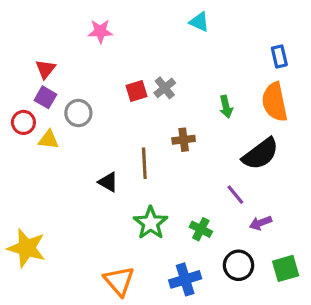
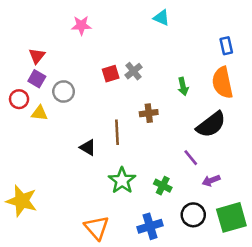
green square: (286, 268) -> (231, 217), size x1.4

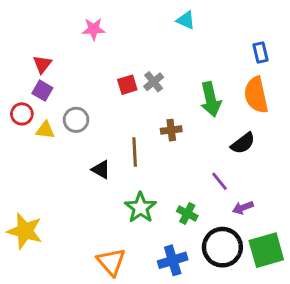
green arrow: (183, 86) -> (211, 99), size x1.6
gray circle: (64, 92) -> (76, 120), moved
black semicircle: (211, 125) -> (243, 143), size x0.7
black circle: (193, 215) -> (222, 247), size x1.4

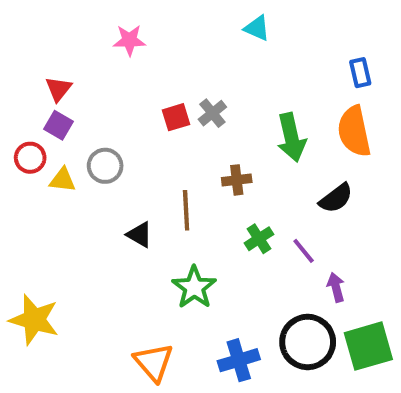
purple arrow: (243, 208) -> (336, 287), turned 96
green cross: (187, 213) -> (259, 239), moved, turned 30

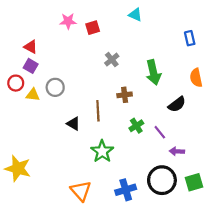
red triangle: (58, 89) -> (31, 47), turned -40
red square: (176, 117) -> (93, 28), moved
orange semicircle: (354, 131) -> (196, 78), moved, size x0.7
purple arrow: (336, 287) -> (177, 151), turned -72
green square: (368, 346) -> (194, 182), size x0.7

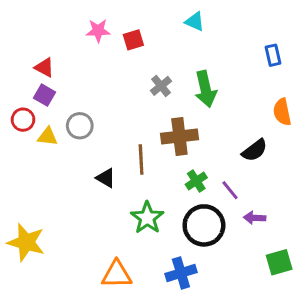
green arrow: (153, 72) -> (205, 89), moved
brown cross: (125, 95) -> (179, 136), size x1.6
black circle: (162, 180) -> (204, 225), moved
orange triangle: (81, 191) -> (117, 275), turned -50

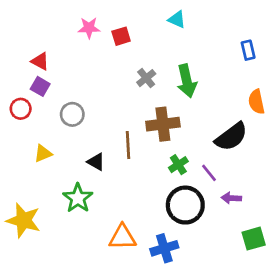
yellow triangle: (48, 136) -> (43, 153), moved, turned -30
black semicircle: (255, 150) -> (231, 137), size x1.4
green star: (147, 218) -> (78, 198), moved
orange triangle: (117, 275) -> (122, 237), moved

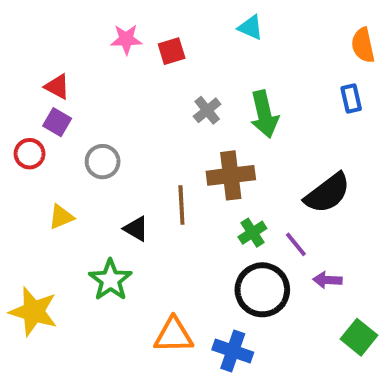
blue rectangle: (248, 50) -> (351, 98), moved
orange semicircle: (256, 102) -> (363, 45), moved
green square: (254, 239) -> (359, 337), turned -35
blue cross: (164, 248) -> (233, 351), turned 36

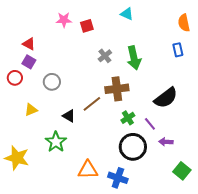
brown line: (181, 205) -> (92, 104), turned 54

